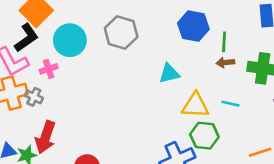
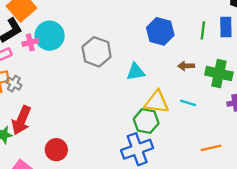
gray hexagon: (121, 32) -> (97, 52), moved
green line: (224, 42) -> (203, 30), moved
pink cross: (49, 69) -> (30, 42), moved
green hexagon: (204, 136) -> (146, 121), moved

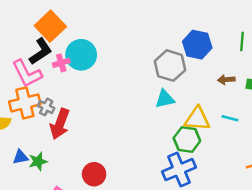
gray hexagon: (97, 52) -> (170, 66), moved
cyan triangle: (136, 72) -> (165, 99), moved
red arrow: (21, 120) -> (60, 124), moved

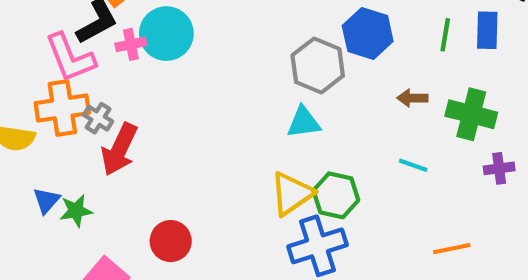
yellow triangle: (197, 119) -> (292, 194), moved, turned -44
blue triangle: (20, 157) -> (47, 200), turned -42

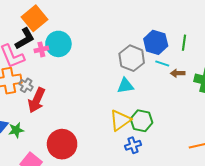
green line: (445, 35) -> (184, 43), moved
cyan line: (413, 165) -> (162, 63), moved
red circle: (171, 241) -> (62, 144), size x1.5
blue cross: (317, 246) -> (133, 145), size x0.6

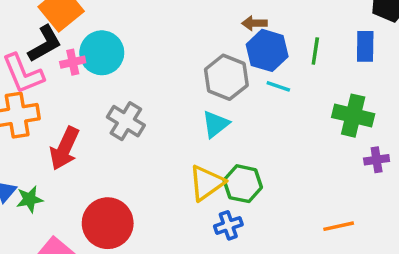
brown arrow: (178, 73) -> (254, 23), moved
gray cross: (26, 85) -> (126, 121), moved, size x1.5
cyan triangle: (125, 86) -> (216, 124), turned -30

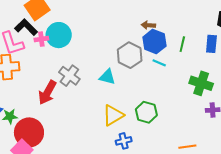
black L-shape: (45, 44) -> (26, 27), turned -110
cyan triangle: (216, 124) -> (107, 77), moved, turned 48
red arrow: (64, 148) -> (47, 92), moved
green hexagon: (243, 184) -> (146, 112), moved
red circle: (108, 223) -> (29, 132), moved

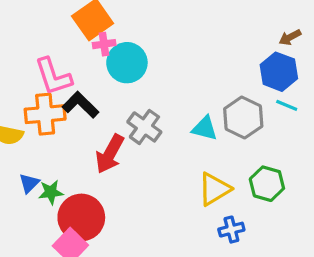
brown arrow: (148, 25) -> (290, 37), moved, turned -32
black L-shape: (26, 27) -> (80, 105), moved
pink cross: (41, 39) -> (104, 44), moved
gray hexagon: (130, 55) -> (243, 118), moved

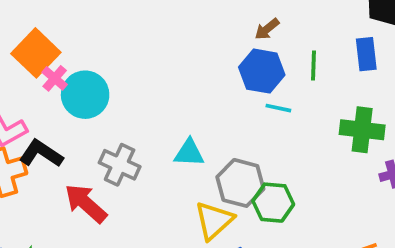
pink cross: (104, 44) -> (55, 78), turned -30
gray hexagon: (243, 118) -> (240, 183), moved
red arrow: (110, 154) -> (86, 203), turned 114

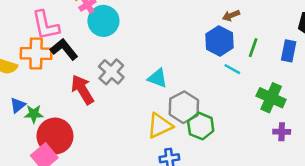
cyan line: (278, 108) -> (232, 69), moved

